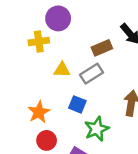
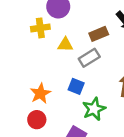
yellow triangle: (62, 70) -> (65, 45), moved
red circle: (47, 140) -> (37, 120), moved

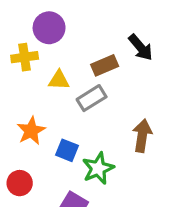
blue square: (76, 86) -> (67, 150), moved
orange star: (40, 93) -> (31, 131), moved

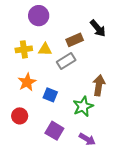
yellow cross: (25, 57) -> (24, 49), moved
green star: (98, 168) -> (83, 106), moved

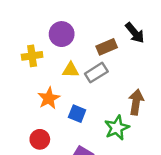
purple circle: (39, 16) -> (62, 34), moved
yellow cross: (24, 49) -> (32, 56), moved
yellow triangle: (45, 49) -> (71, 70), moved

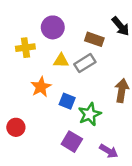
brown rectangle: (107, 47) -> (94, 39), turned 42
green star: (117, 128) -> (90, 114), moved
red circle: (40, 139) -> (16, 127), moved

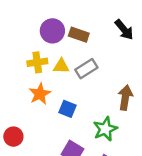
brown rectangle: (94, 39) -> (79, 35), moved
yellow cross: (25, 48) -> (37, 62), moved
green star: (90, 114) -> (105, 129), moved

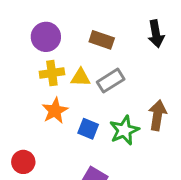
black arrow: (124, 30) -> (156, 34), turned 30
purple circle: (52, 31) -> (46, 37), moved
green star: (105, 129) -> (124, 130), moved

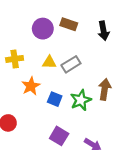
purple circle: (46, 37) -> (43, 29), moved
brown rectangle: (102, 40) -> (69, 24), moved
yellow cross: (52, 73) -> (15, 59), moved

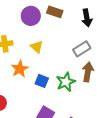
yellow triangle: (49, 62) -> (37, 47), turned 40
gray rectangle: (71, 64) -> (82, 49), moved

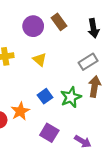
brown rectangle: (55, 12) -> (59, 22), turned 35
orange star: (20, 69) -> (20, 111), moved
blue square: (42, 81) -> (45, 96), turned 32

